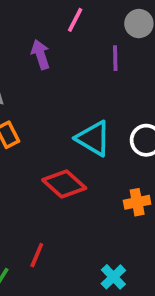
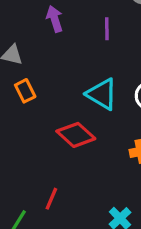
purple line: (115, 58) -> (107, 29), moved

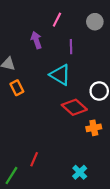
cyan triangle: (102, 94) -> (60, 75), moved
red diamond: (76, 135) -> (74, 107), moved

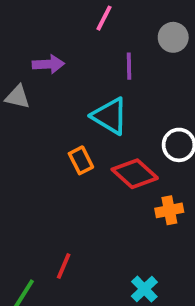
gray circle: (95, 22) -> (173, 37), moved
purple arrow: (36, 40) -> (48, 64), moved, turned 105
orange rectangle: (17, 88) -> (81, 160), moved

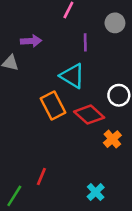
orange rectangle: (81, 160) -> (53, 106), size x1.5
orange cross: (169, 210) -> (112, 139), turned -30

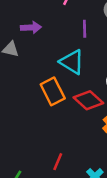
red line: (41, 177) -> (58, 162), moved

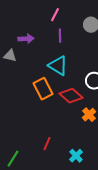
purple line: (85, 29) -> (60, 36), moved

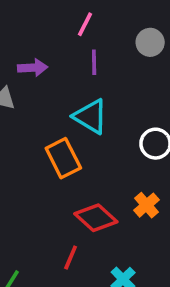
red diamond: (71, 96) -> (96, 218), moved

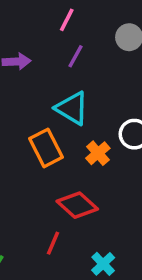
purple line: (94, 62) -> (75, 56), turned 30
orange cross: (146, 205) -> (98, 153), moved

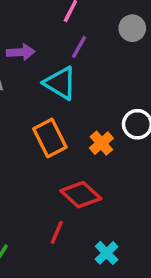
cyan triangle: (72, 108) -> (60, 83), moved

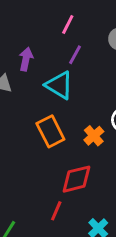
purple arrow: (21, 52) -> (26, 59), turned -75
red diamond: (81, 195) -> (76, 179), turned -56

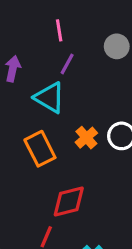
pink line: (68, 24) -> (59, 30), turned -36
orange cross: (94, 136) -> (86, 138), moved

